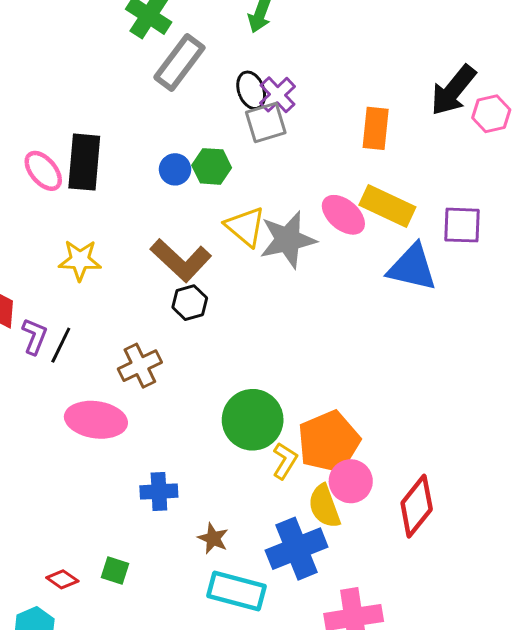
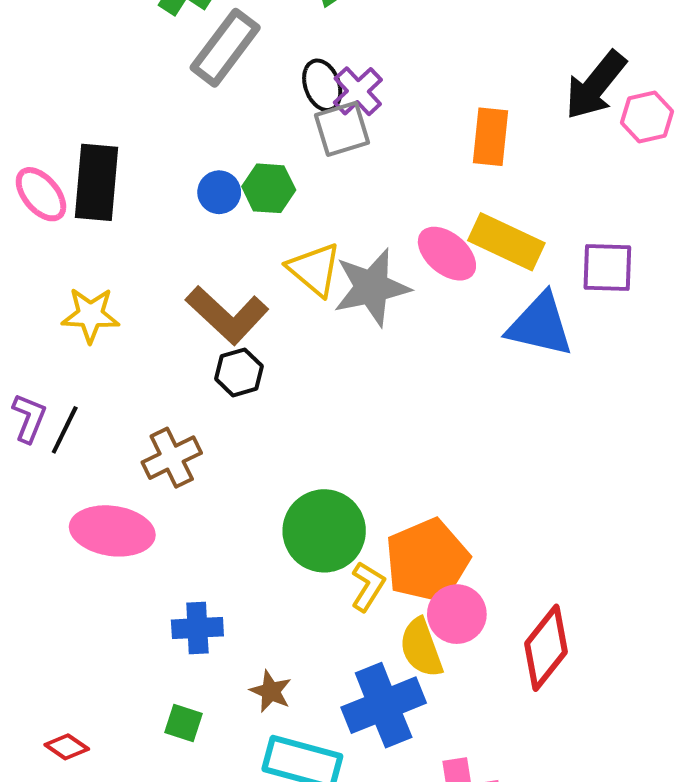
green square: (115, 571) -> (184, 723), moved

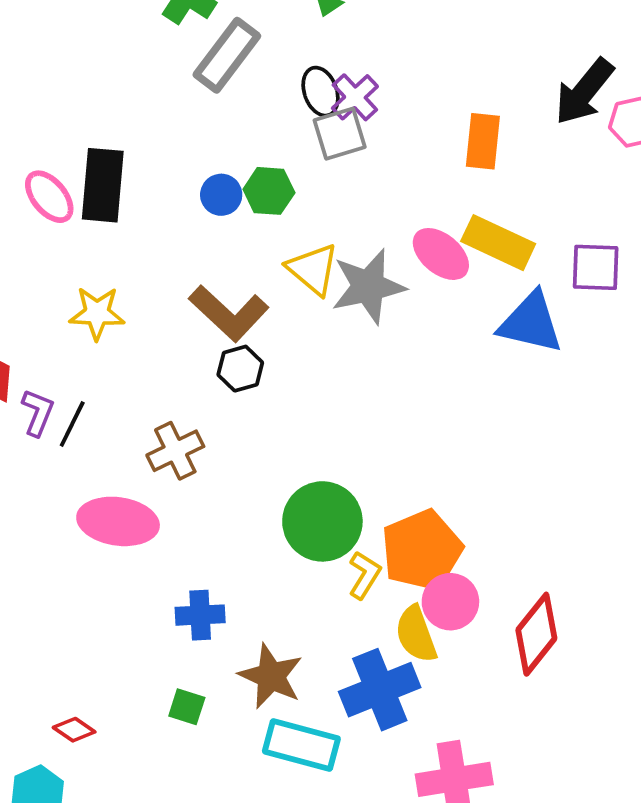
brown star: (271, 691) -> (271, 676), size x1.6

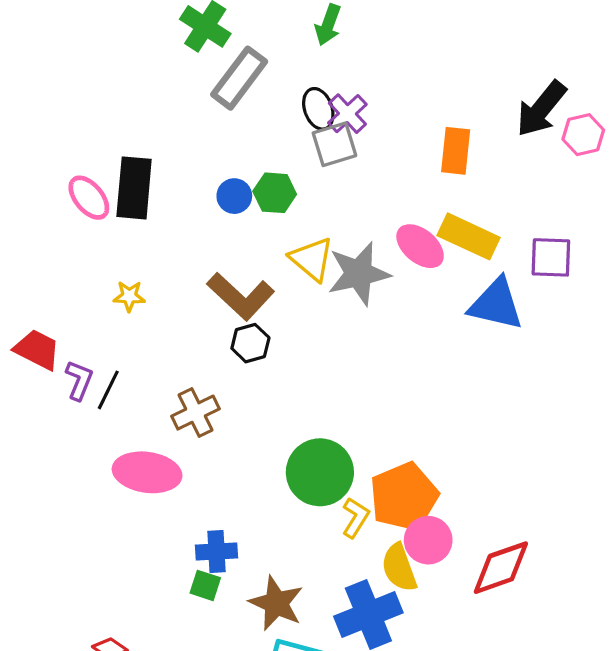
yellow star: (97, 313) -> (129, 296), size x0.7
red diamond: (536, 634) -> (501, 568), turned 32
green square: (187, 707) -> (205, 585), moved

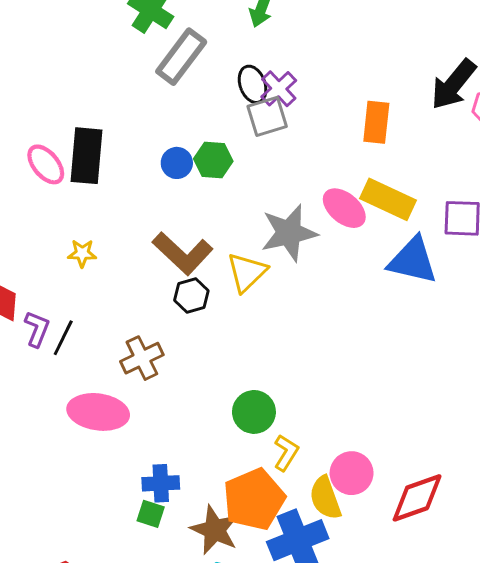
yellow triangle: (312, 259) -> (247, 272), moved, turned 36
green circle: (320, 472) -> (254, 412), size x0.7
orange pentagon: (404, 497) -> (254, 499), moved

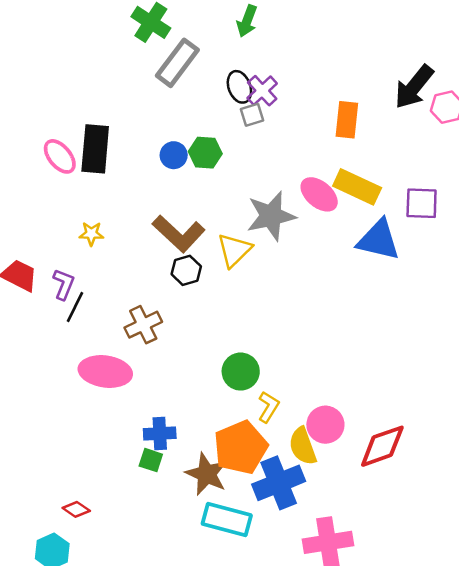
gray square: (267, 116) -> (252, 115), size x0.7
purple L-shape: (37, 329) -> (64, 284), moved

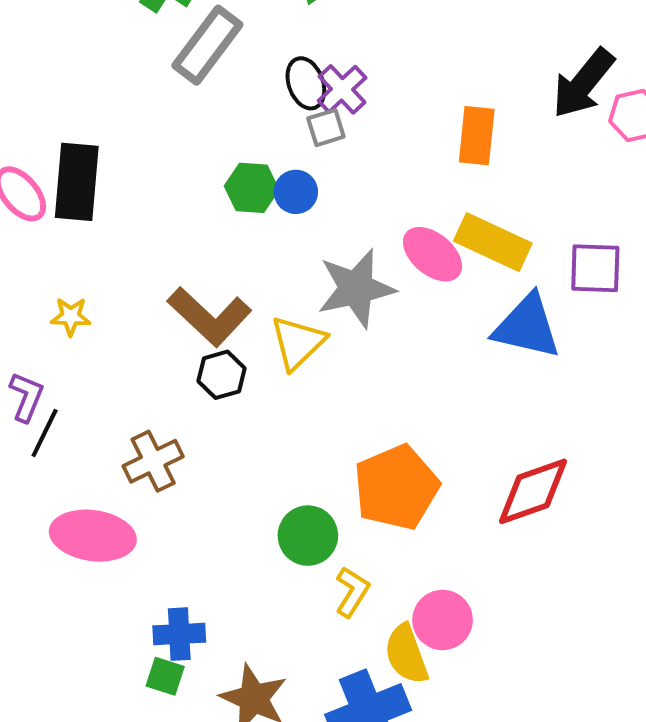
blue circle: (174, 155) -> (296, 192), moved
red diamond: (382, 446) -> (533, 491), moved
orange pentagon: (241, 447) -> (396, 487), moved

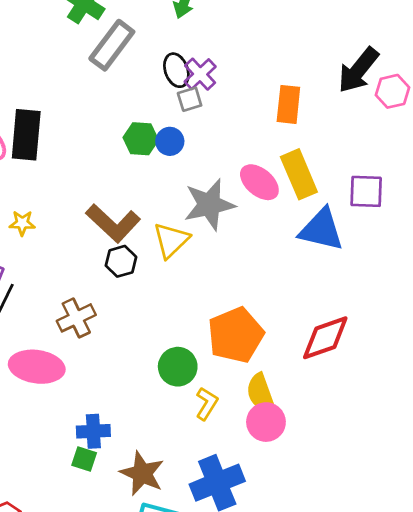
yellow rectangle: (493, 242) -> (299, 174), turned 42
yellow semicircle: (406, 654) -> (261, 393), moved

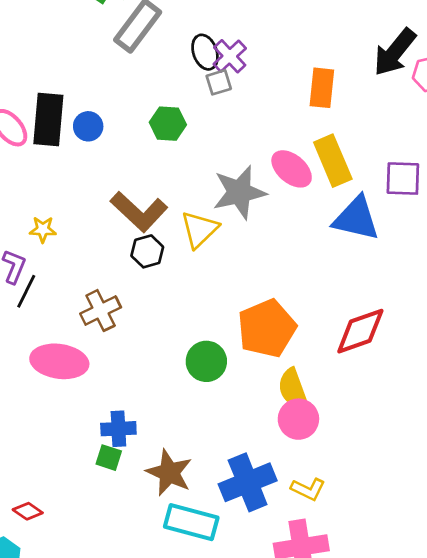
blue circle: (170, 141) -> (88, 126), moved
yellow star: (22, 223) -> (43, 229), moved
yellow L-shape: (207, 404) -> (308, 489), moved, turned 84

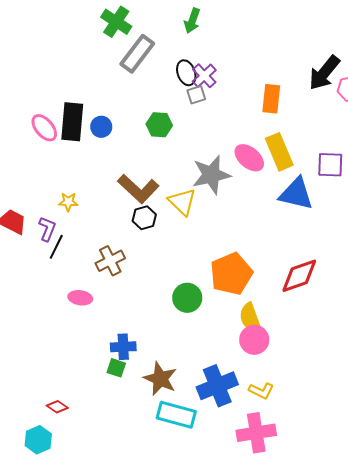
yellow triangle: (199, 229) -> (182, 202), turned -32
pink ellipse: (59, 361) -> (80, 298), size x0.6

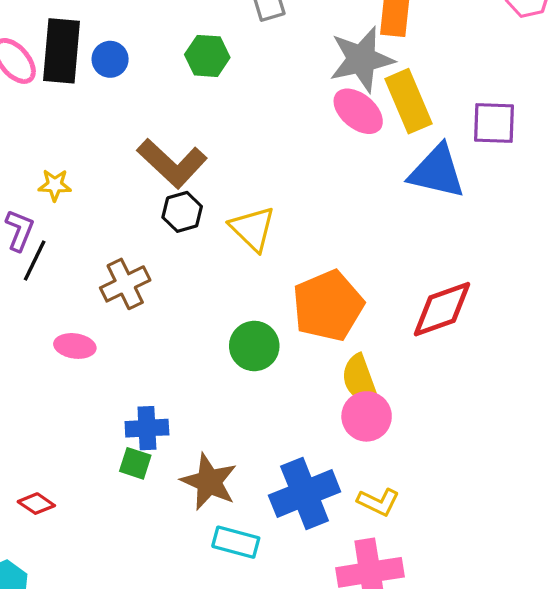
gray star: (211, 175) -> (362, 59), moved
yellow triangle: (182, 202) -> (253, 229), moved
red diamond: (57, 407) -> (36, 504), moved
cyan rectangle: (176, 415) -> (236, 542), size x0.7

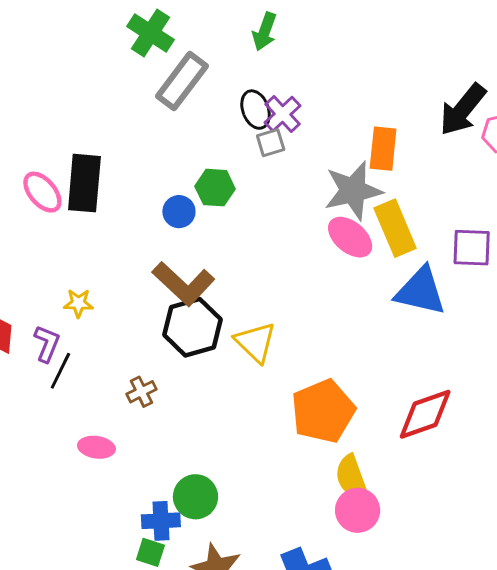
blue circle: (110, 59) -> (179, 212), moved
black hexagon: (182, 212) -> (192, 327), size x1.6
brown cross: (125, 284) -> (141, 392), size x0.7
green circle: (254, 346) -> (195, 497), moved

